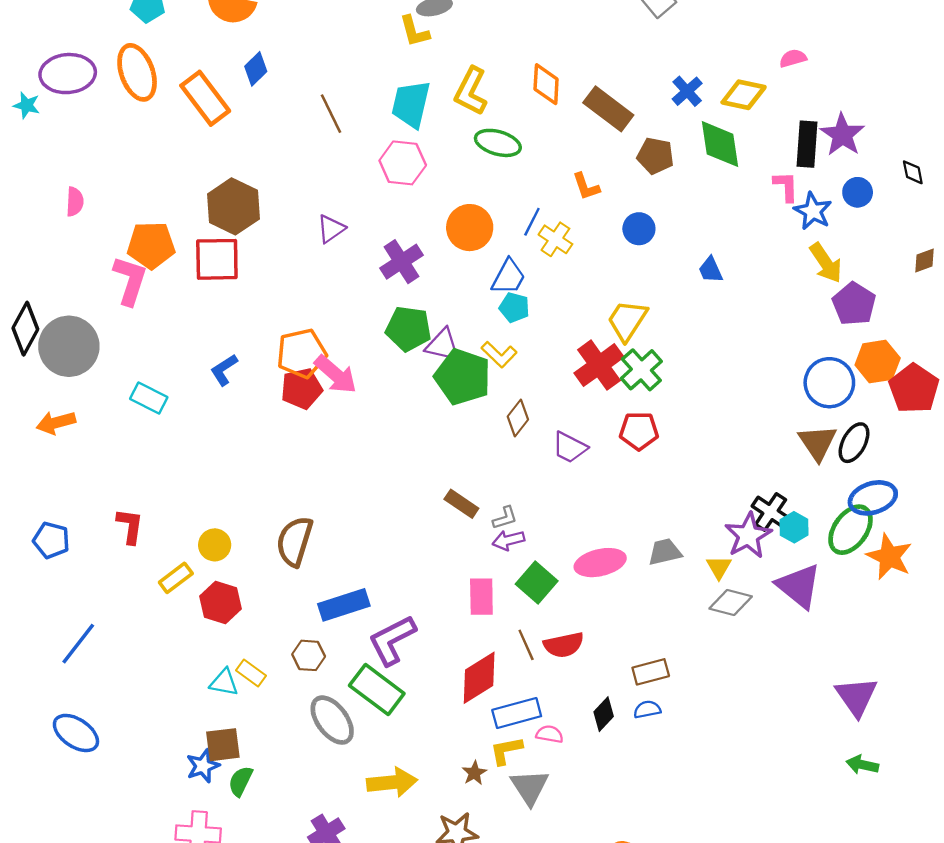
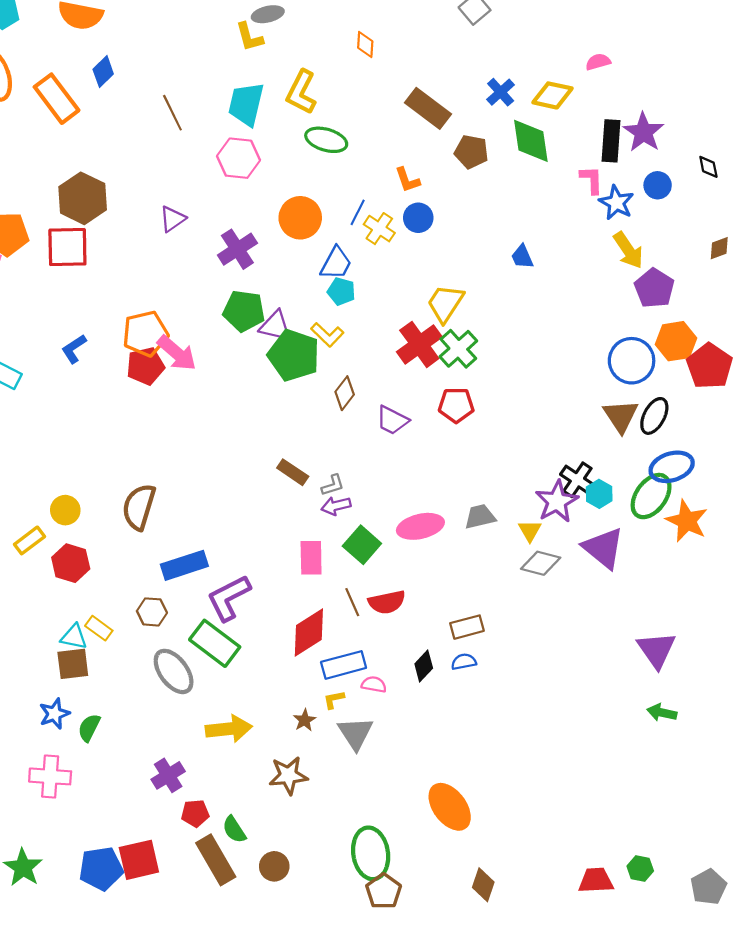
orange diamond: (546, 84) -> (365, 45), moved, size x0.7
blue circle: (639, 229) -> (418, 218), moved
brown square: (223, 745) -> (73, 664), moved
yellow L-shape: (506, 751) -> (334, 700), size x0.7

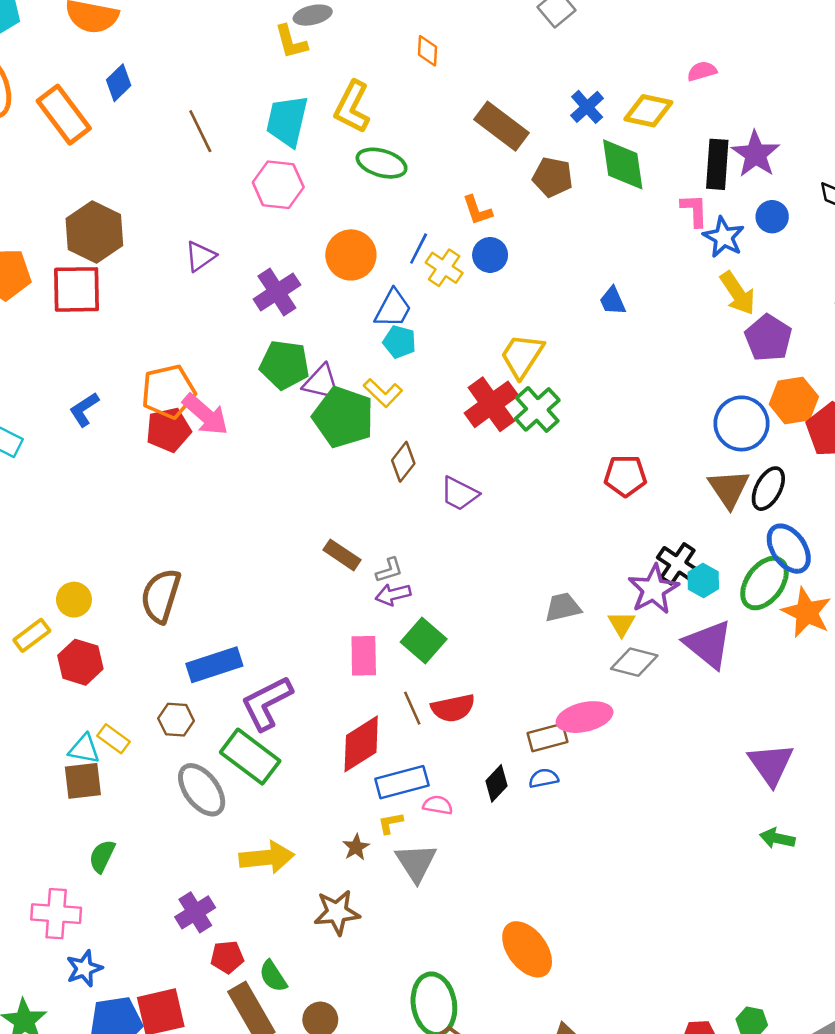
red pentagon: (456, 405) -> (625, 476), moved
blue ellipse: (672, 467) -> (789, 549), turned 72
pink ellipse: (420, 526) -> (585, 717), moved
blue star: (54, 714) -> (84, 968), moved

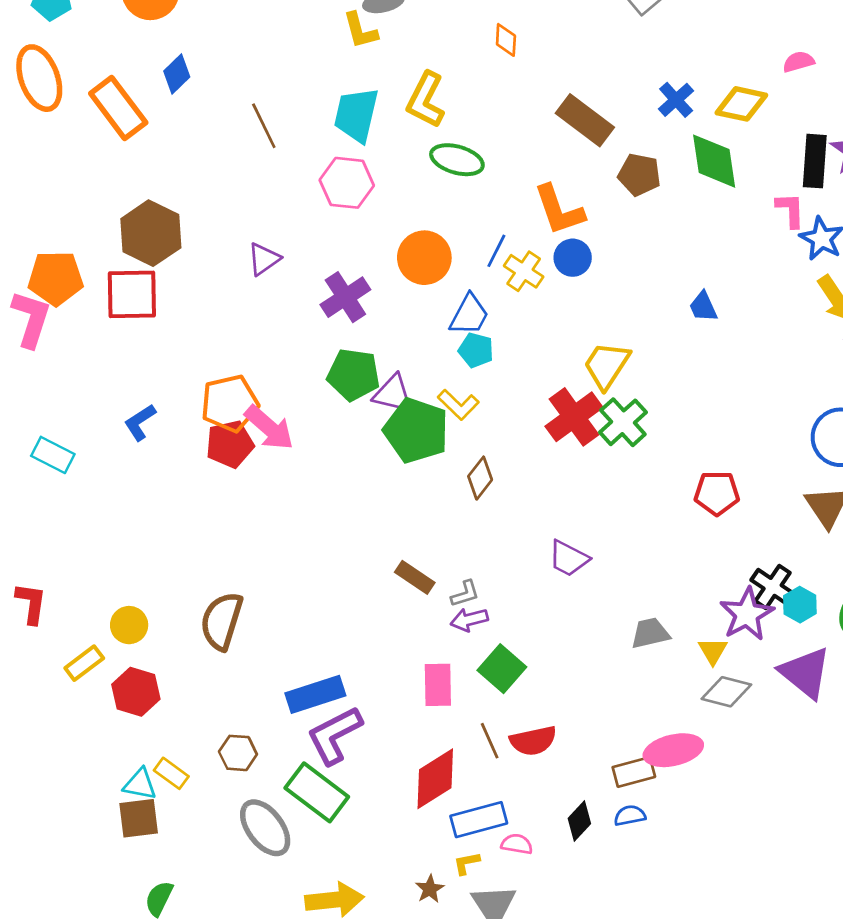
orange L-shape: (477, 210) -> (559, 210), size x1.6
purple trapezoid: (459, 494) -> (569, 558), moved
blue rectangle: (214, 665) -> (315, 694), moved

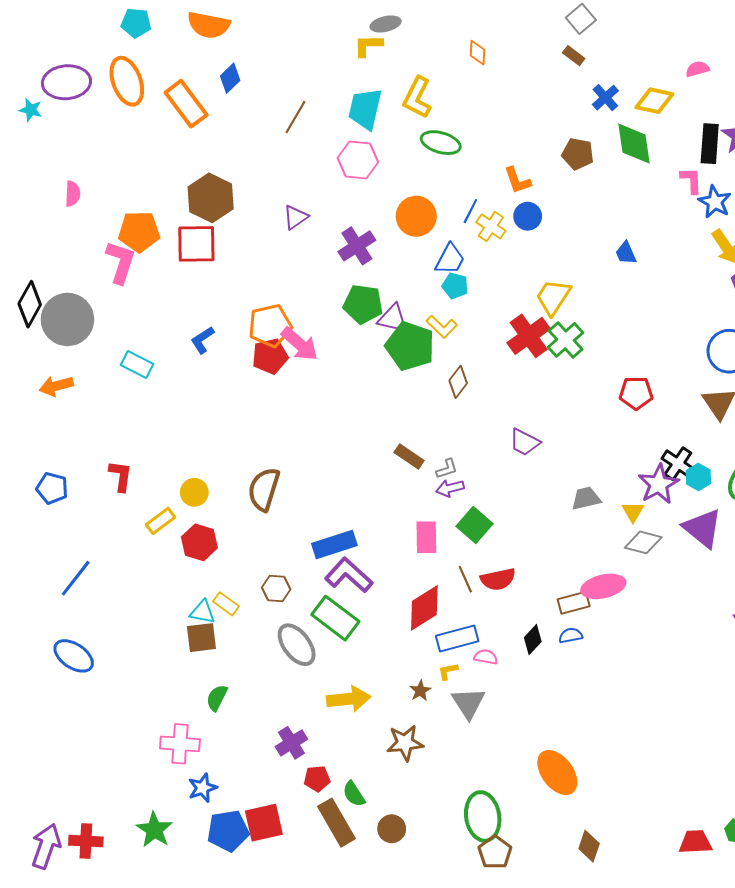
yellow L-shape: (360, 30) -> (368, 45), turned 104
brown rectangle: (585, 120) -> (574, 56), moved, size x0.5
brown line: (264, 126) -> (296, 117), turned 56
orange L-shape: (559, 210) -> (517, 180), size x0.7
purple L-shape: (335, 735) -> (349, 575), turned 69

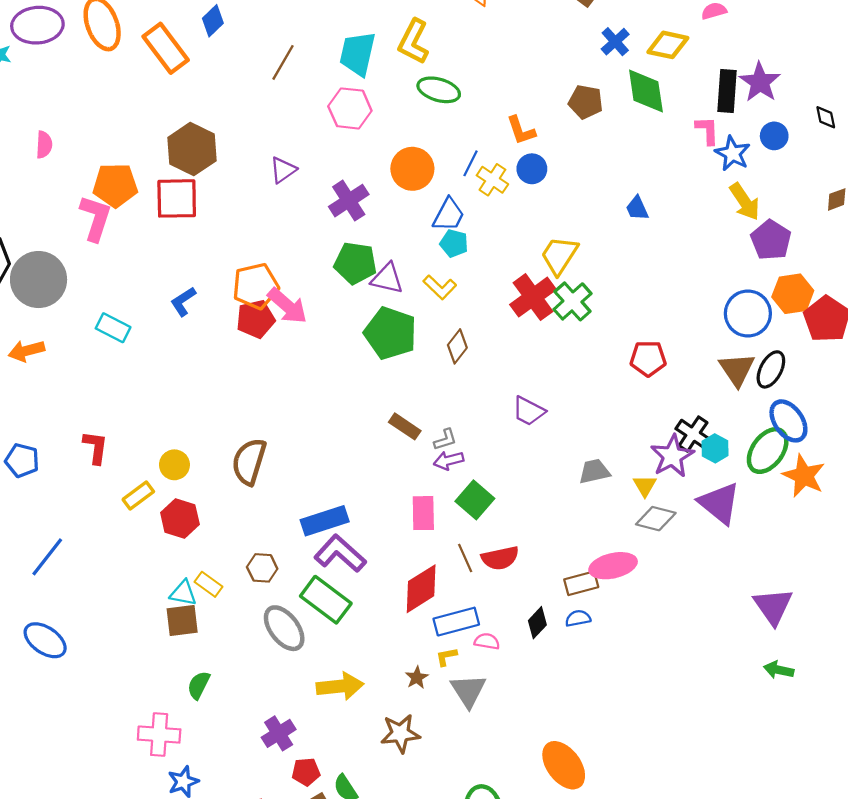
green pentagon: (410, 346) -> (390, 333), moved

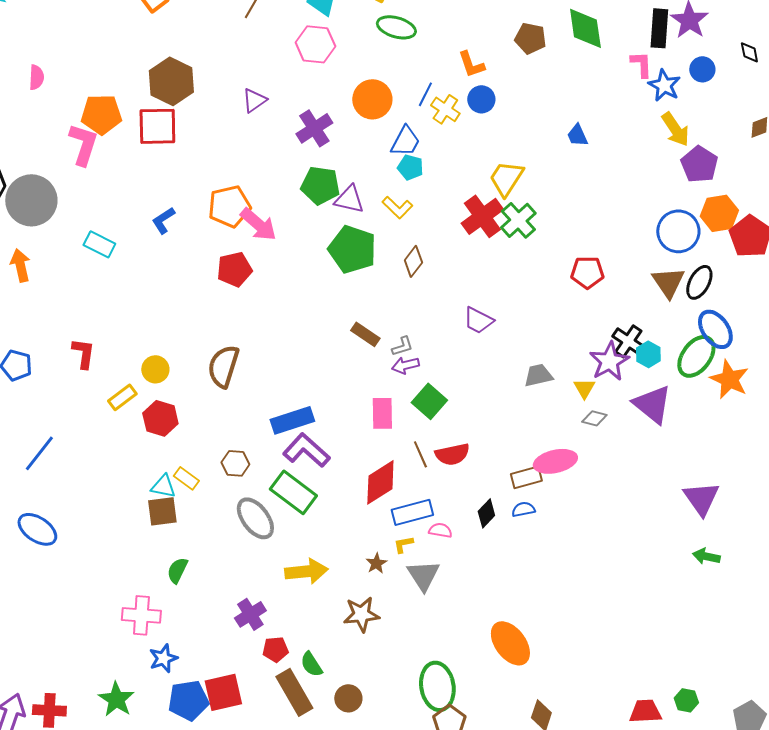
red pentagon: (256, 319) -> (234, 269), moved
orange arrow: (26, 351) -> (20, 265), turned 92
gray diamond: (656, 519) -> (594, 418), size x0.7

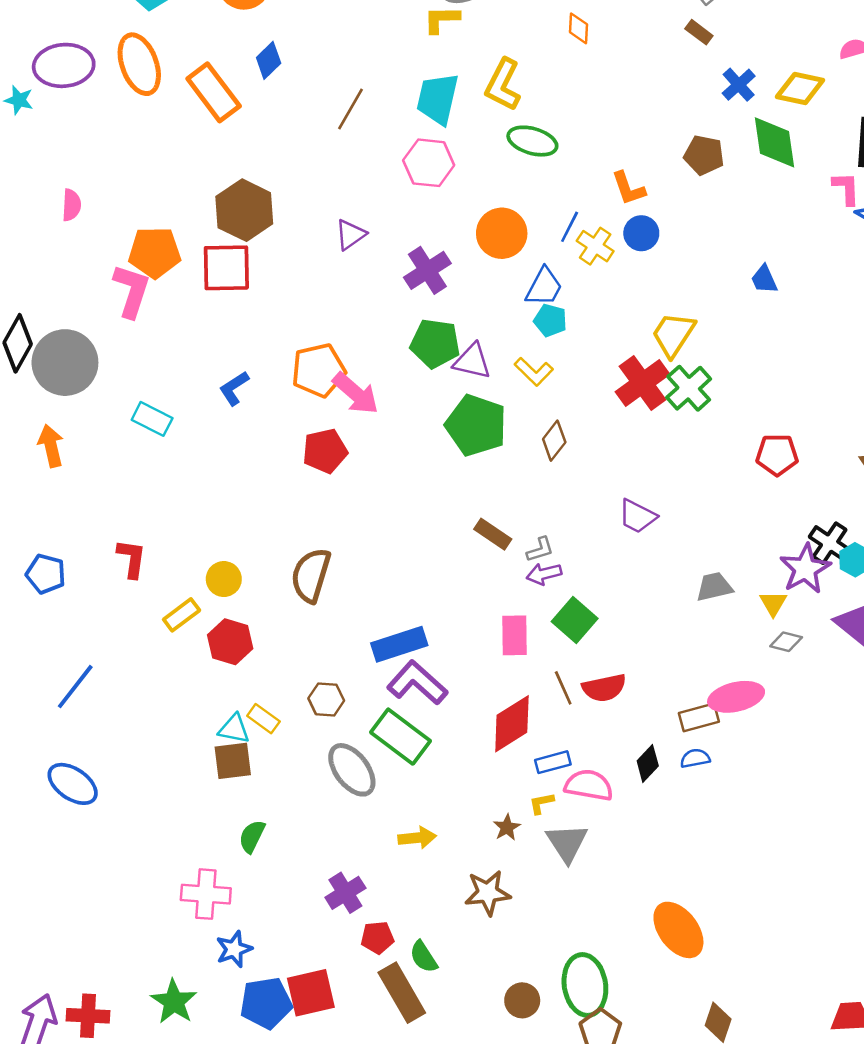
blue rectangle: (412, 512) -> (553, 762), size x0.7
pink semicircle: (440, 530) -> (589, 785), size x1.6
yellow arrow: (306, 571) -> (417, 838), size x0.7
brown circle: (348, 698) -> (522, 1000), moved

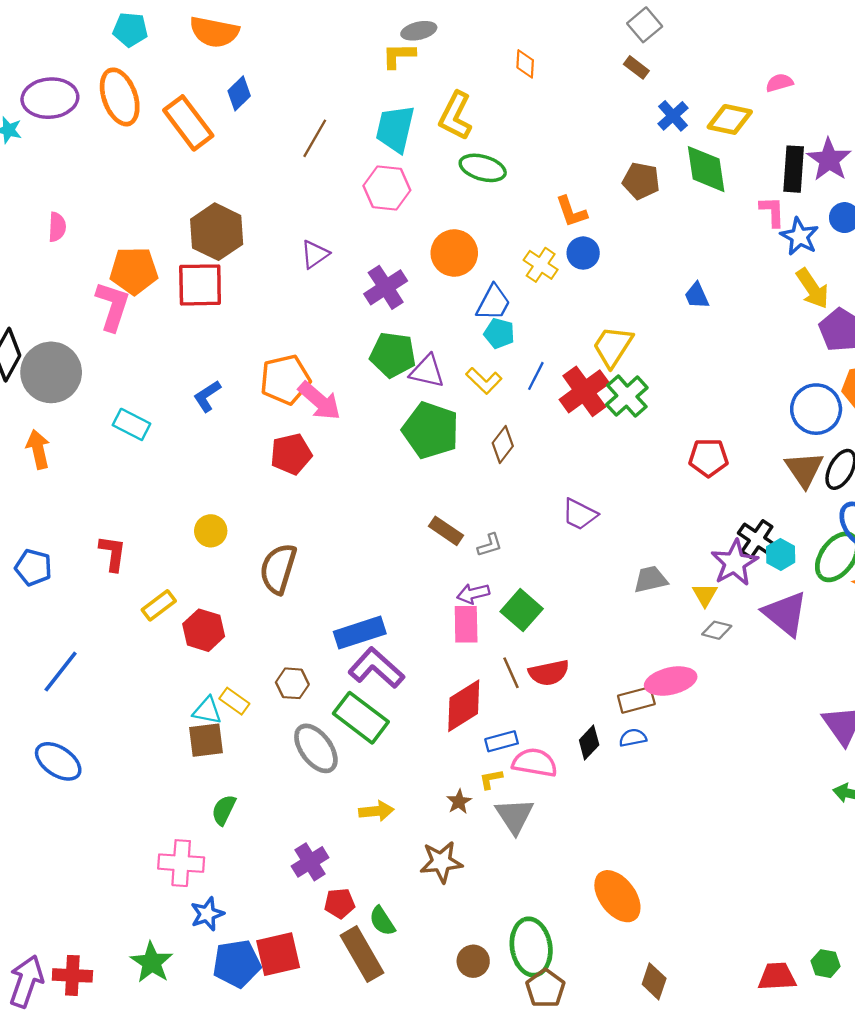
blue line: (570, 227) -> (536, 376), moved
purple arrow: (544, 574) -> (473, 594), moved
yellow circle: (224, 579) -> (211, 531), moved

